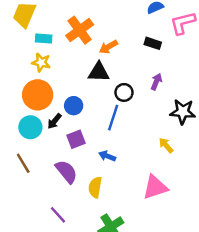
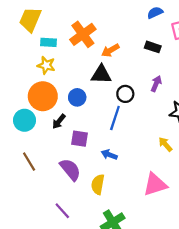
blue circle: (74, 106) -> (77, 97), moved
cyan circle: (30, 127) -> (24, 120), moved
purple square: (76, 139) -> (79, 139), turned 30

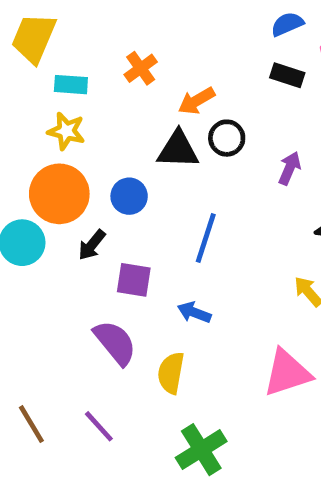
orange cross: (83, 34) -> (141, 68), size x0.6
black rectangle: (153, 47) -> (287, 75), moved
black circle: (125, 94) -> (227, 138), moved
brown line: (29, 162) -> (31, 424), moved

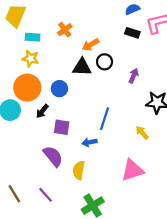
blue line: (206, 238) -> (105, 119), moved
blue arrow: (194, 312) -> (89, 142), turned -32

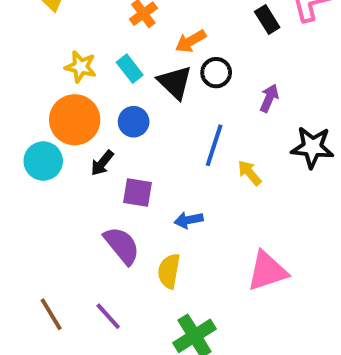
black rectangle: (132, 33) -> (267, 20), turned 40
cyan rectangle: (33, 37) -> (130, 69), moved, turned 48
black triangle: (82, 67) -> (175, 82), turned 42
blue line: (105, 119) -> (214, 145), moved
yellow arrow: (142, 133) -> (250, 173), moved

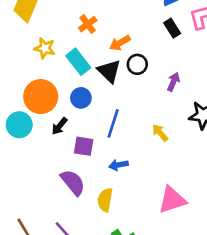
yellow star: (81, 67) -> (45, 48), moved
cyan rectangle: (130, 69) -> (78, 62), size x1.4
blue line: (214, 145) -> (113, 123), moved

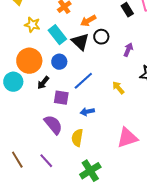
blue line: (113, 123) -> (83, 81), turned 30

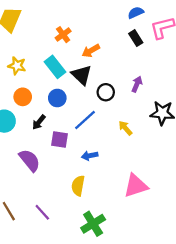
yellow star: (32, 25) -> (17, 66), moved
black circle: (101, 37) -> (106, 92), moved
orange circle: (29, 61) -> (23, 97), size x0.6
purple semicircle: (53, 125) -> (30, 160), moved

